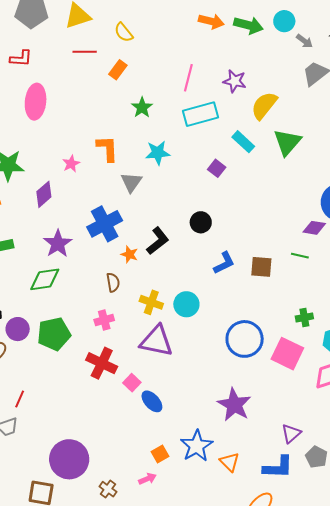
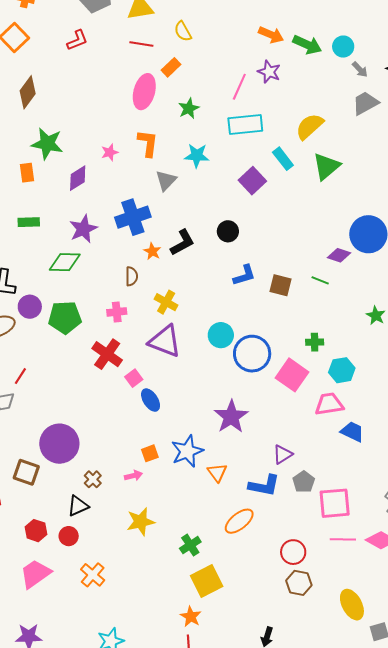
red L-shape: (21, 58) -> (77, 40), turned -35
purple star: (235, 81) -> (269, 72), moved
pink ellipse: (36, 102) -> (144, 92), moved
purple square: (217, 168) -> (252, 181), size x1.5
cyan circle: (186, 304) -> (221, 335), moved

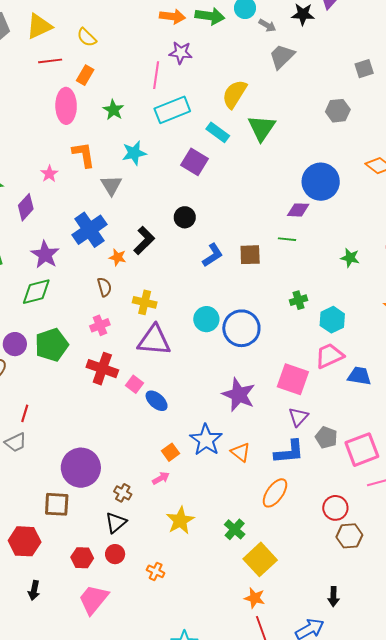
pink square: (292, 375) -> (293, 379), moved
orange cross: (93, 575) -> (156, 571), moved, size x0.7

